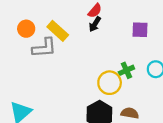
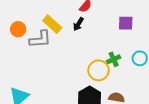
black arrow: (95, 24) -> (78, 24), moved
orange circle: (26, 29) -> (18, 29), moved

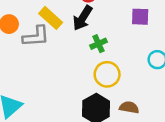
black arrow: (78, 24) -> (83, 18), size x1.5
green cross: (114, 59) -> (98, 44), moved

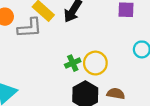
green cross: (98, 44) -> (73, 63), moved

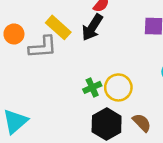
brown semicircle: (116, 94) -> (142, 123), turned 36

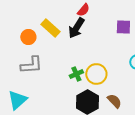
orange circle: (14, 34) -> (28, 37), moved
gray L-shape: (43, 47) -> (31, 65), moved

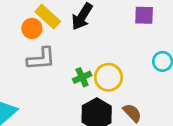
orange circle: (28, 37) -> (32, 28), moved
gray L-shape: (31, 65) -> (41, 59), moved

